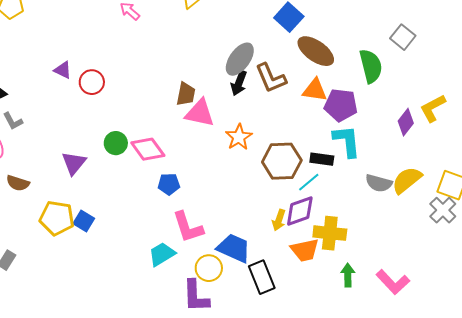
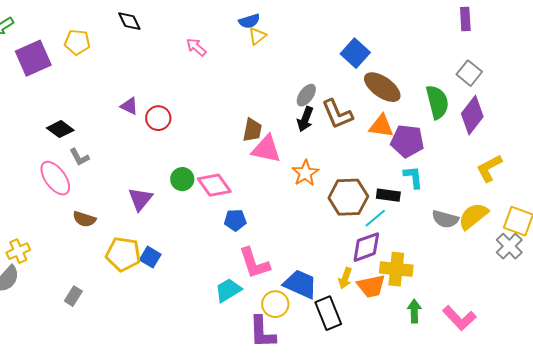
gray ellipse: (240, 59) -> (306, 95), size x0.7
yellow L-shape: (433, 108) -> (489, 168), moved
purple diamond: (406, 122) -> (472, 115), moved, size x1.4
cyan L-shape: (347, 141) -> (413, 177), size x0.7
yellow arrow: (279, 220) -> (345, 278), moved

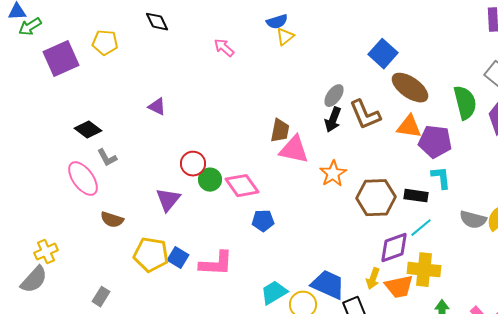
red circle: (158, 118) -> (193, 164), moved
cyan line: (375, 218) -> (421, 228), moved
pink L-shape: (254, 263) -> (216, 264), moved, turned -69
cyan trapezoid: (228, 290) -> (274, 293), moved

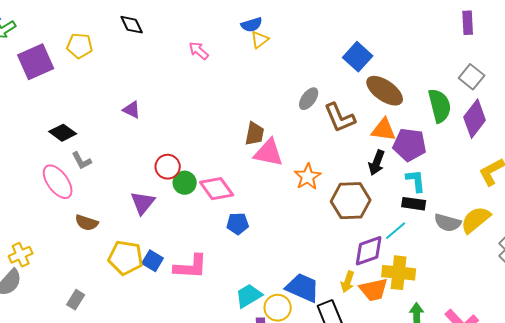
black arrow: (333, 120) -> (377, 163), moved
black rectangle: (416, 196) -> (414, 204), moved

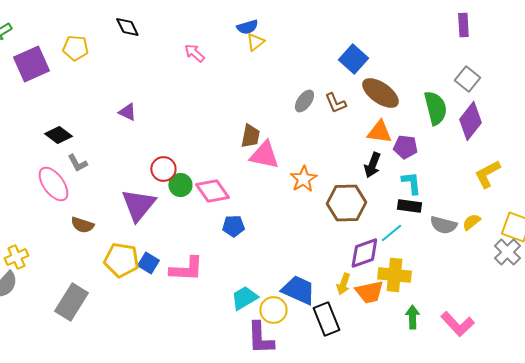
brown L-shape: (340, 118) -> (335, 103), moved, size x0.7
purple pentagon: (410, 145) -> (405, 147), size x0.7
purple triangle: (143, 203) -> (138, 205), size x1.4
yellow semicircle: (476, 220) -> (471, 222), size x0.6
gray rectangle: (76, 300) -> (71, 302), size x1.8

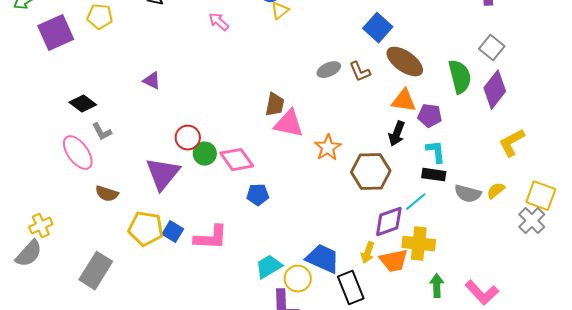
gray ellipse: (304, 101) -> (329, 70), turned 30

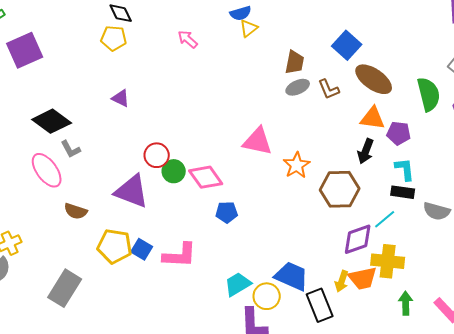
yellow pentagon: (100, 17) -> (114, 38), moved
black diamond: (83, 104) -> (52, 121), size x1.4
brown trapezoid: (275, 105) -> (295, 62), moved
purple triangle: (163, 174) -> (132, 191), turned -48
yellow arrow: (368, 253) -> (342, 281), moved

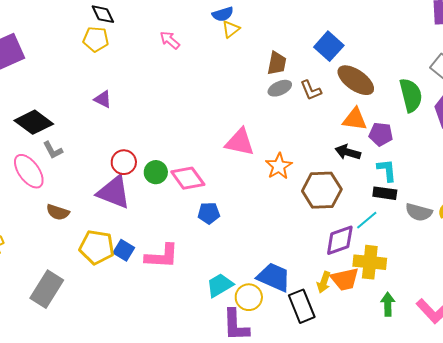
black arrow: (366, 151) -> (348, 152), turned 85
red circle: (157, 155) -> (124, 162), moved

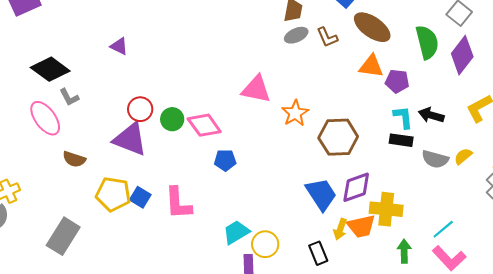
black arrow: (348, 152) -> (431, 115), moved
cyan line: (367, 220) -> (443, 229), moved
pink L-shape: (162, 256) -> (178, 203), turned 84
blue trapezoid: (274, 277) -> (321, 194), moved, turned 33
black rectangle: (302, 306) -> (318, 253), size x0.7

